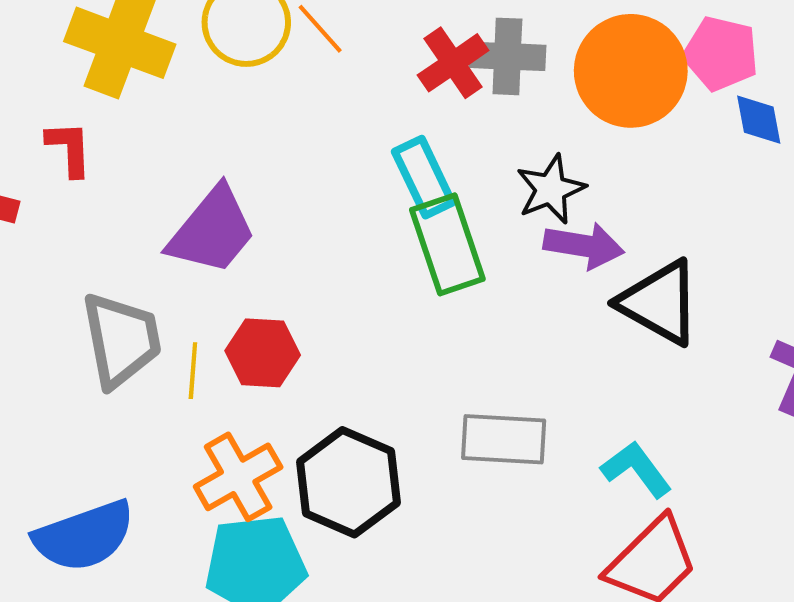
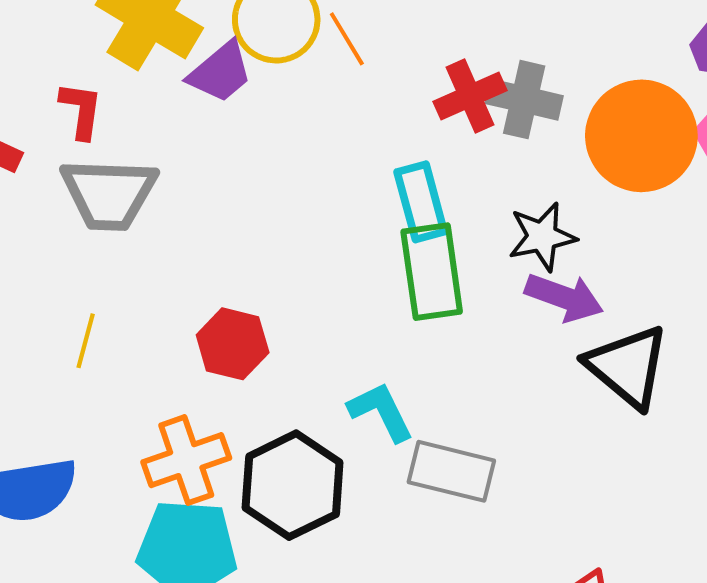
purple trapezoid: (212, 231) -> (220, 72), moved, size x0.7
gray trapezoid: (121, 340) -> (109, 194), moved, turned 92
yellow line: (193, 371) -> (86, 341), moved
cyan L-shape: (636, 469) -> (381, 412), moved

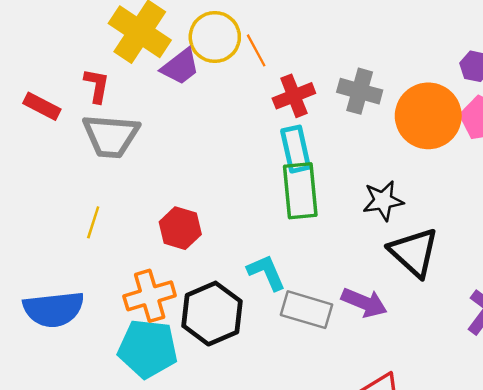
red cross: (470, 96) -> (294, 96), moved
black star: (542, 237) -> (383, 201), moved
purple arrow: (564, 297) -> (364, 303), moved

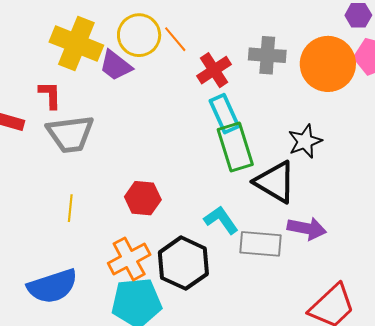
purple trapezoid: (180, 67) -> (116, 65), turned 87
black triangle: (414, 252) -> (275, 182), moved

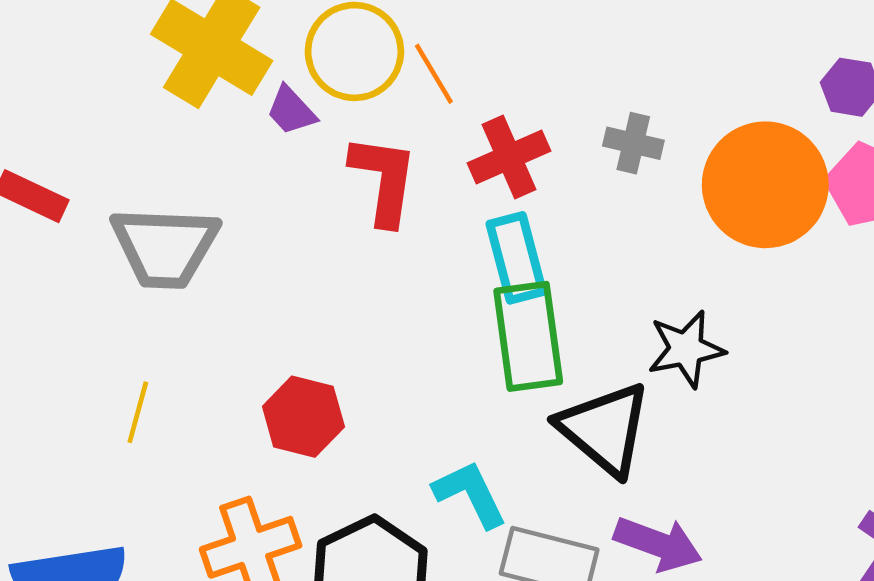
gray cross: (267, 55) -> (633, 143), size x0.7
purple trapezoid: (116, 65) -> (291, 111), size x0.7
red L-shape: (50, 95) -> (384, 180), moved, size x1.4

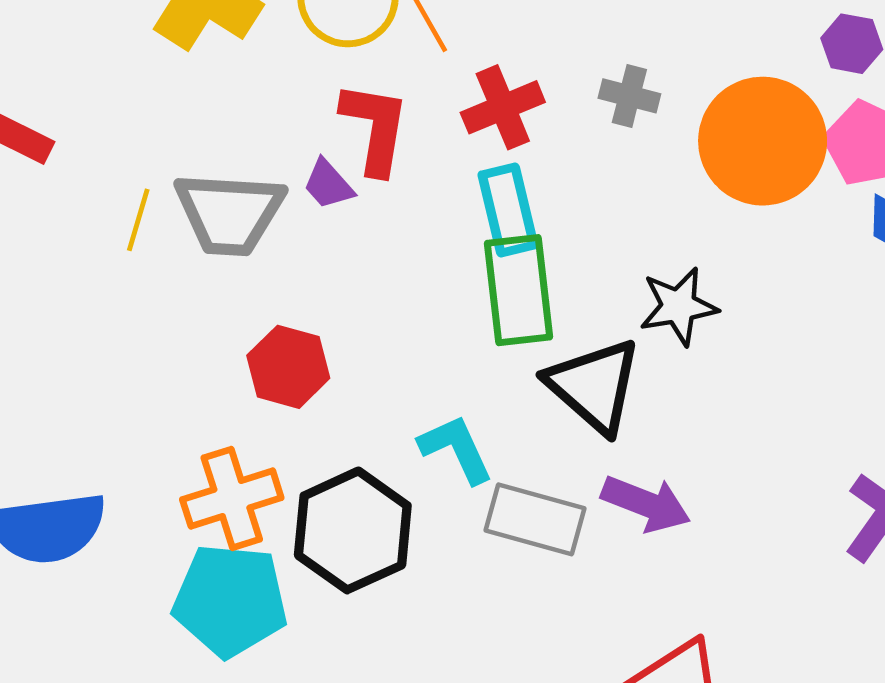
purple trapezoid: (291, 111) -> (328, 184), moved
gray trapezoid: (165, 247) -> (229, 213), moved
yellow line: (138, 412) -> (138, 220), moved

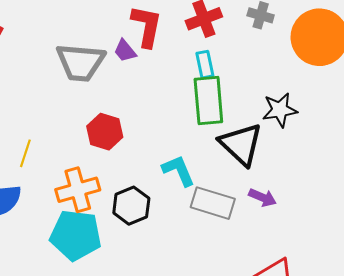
cyan rectangle: (508, 210) -> (205, 65), size x0.7
yellow line: (138, 220) -> (25, 153), moved
purple arrow: (646, 504) -> (263, 198), size x0.7
black hexagon: (353, 530) -> (131, 206), size x0.7

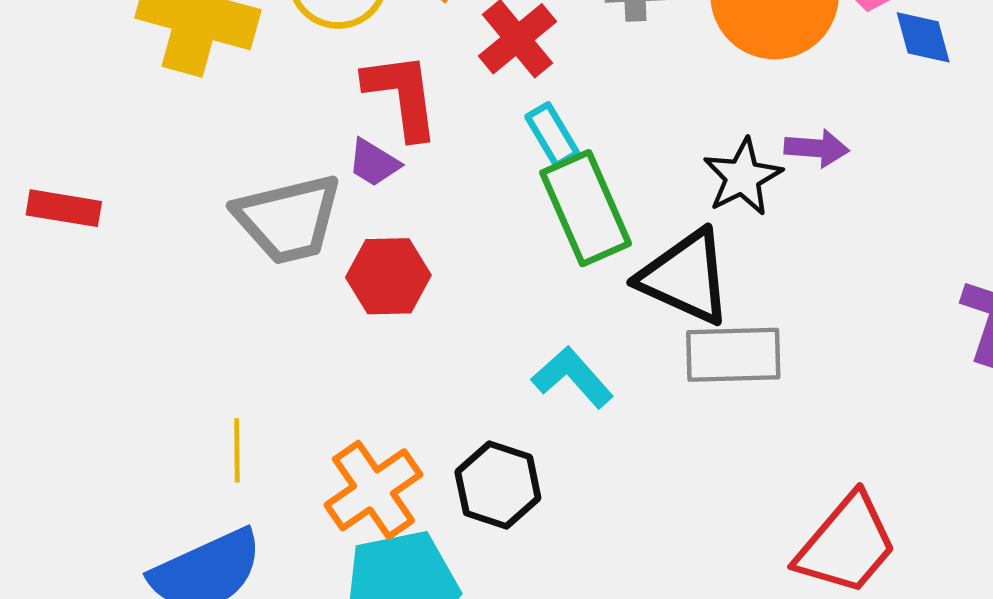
red hexagon: (105, 132) -> (388, 276), moved
purple arrow: (263, 198) -> (817, 148), moved
gray rectangle: (213, 203) -> (733, 355), moved

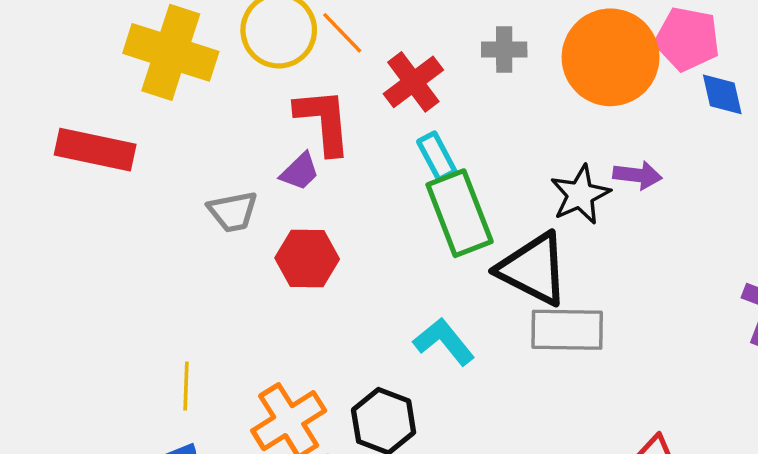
purple trapezoid: (374, 163) -> (300, 172), turned -78
red rectangle: (64, 208) -> (95, 150), moved, size x1.4
gray trapezoid: (288, 219) -> (233, 212), size x0.6

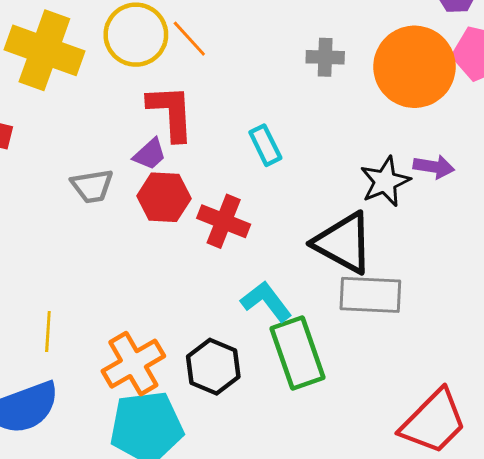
red cross: (413, 82) -> (224, 221), moved, turned -33
green rectangle: (460, 213) -> (298, 353), moved
red hexagon: (307, 258) -> (164, 197), moved

